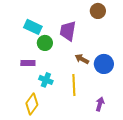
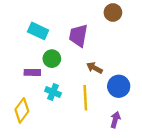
green circle: (45, 43) -> (52, 59), moved
blue circle: (104, 64) -> (119, 86), moved
yellow diamond: (32, 104) -> (22, 110), moved

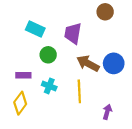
brown arrow: (94, 68) -> (88, 63), size x1.5
purple rectangle: (32, 72) -> (23, 75), moved
blue circle: (119, 86) -> (114, 63), moved

